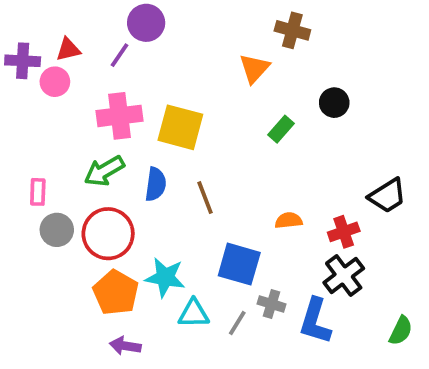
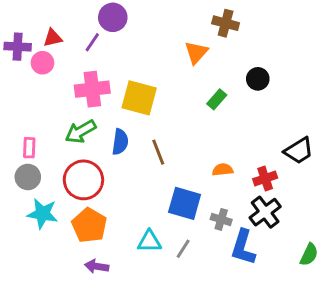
gray circle: (57, 230) -> (28, 177), moved
cyan star: (165, 277) -> (42, 214), moved
gray cross: (272, 304) -> (221, 219), moved

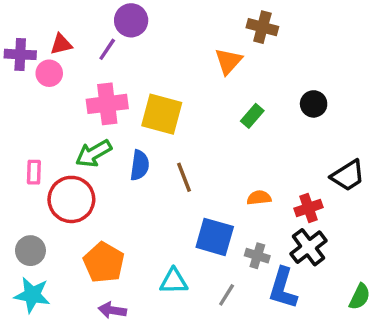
black circle: (258, 79) -> (314, 104), moved
gray circle: (28, 177) -> (30, 251), moved
red circle: (83, 180) -> (71, 199), moved
cyan star: (42, 214) -> (32, 295), moved
gray line: (183, 249) -> (227, 295), moved

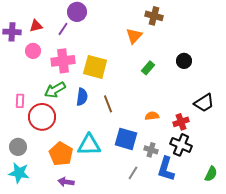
pink circle: (49, 73) -> (33, 51), moved
black cross: (308, 247) -> (181, 145), turned -30
cyan triangle: (174, 281) -> (89, 145), moved, size x1.4

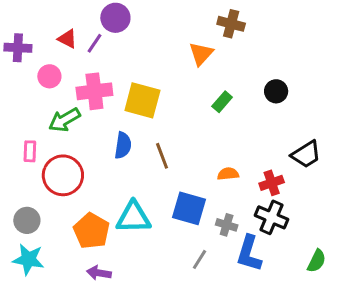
red triangle: (36, 26) -> (67, 39), moved, turned 40
green arrow: (55, 90) -> (64, 120), moved

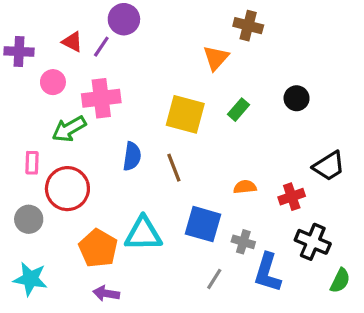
yellow square: (142, 100) -> (185, 114), moved
black cross: (272, 217) -> (313, 242), moved
gray circle: (27, 220) -> (29, 219), moved

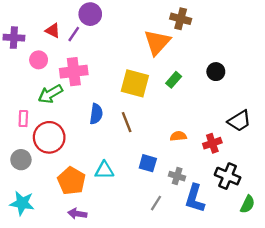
orange triangle: (216, 58) -> (157, 42), size x1.4
blue square: (203, 224) -> (148, 163), size x0.7
cyan triangle: (143, 234) -> (104, 170), size x0.7

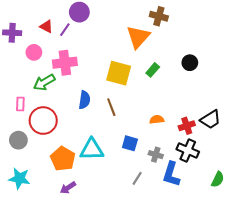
black trapezoid: (239, 121) -> (210, 120), moved
cyan triangle: (104, 170) -> (92, 149), size x1.4
black cross: (228, 176) -> (188, 150), moved
purple arrow: (77, 214) -> (68, 188), turned -42

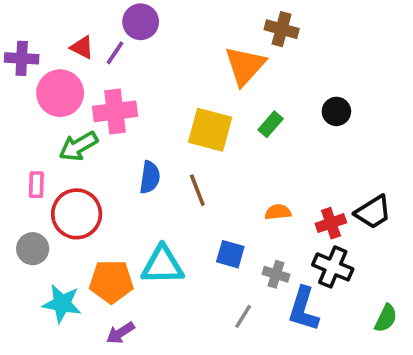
pink circle: (34, 52) -> (60, 93), size x1.6
orange pentagon: (63, 159) -> (111, 282), turned -30
cyan star: (19, 178) -> (62, 304), moved

